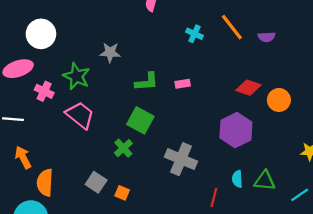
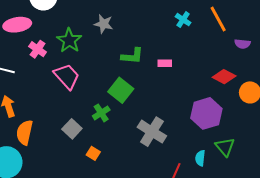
purple semicircle: (267, 37) -> (242, 44), moved
green triangle: (265, 181) -> (225, 147), moved, turned 35
gray square: (96, 182) -> (72, 129), moved

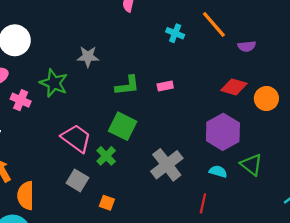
pink trapezoid: (67, 76) -> (76, 138), moved
gray cross: (152, 132) -> (167, 165), turned 32
cyan semicircle: (200, 158) -> (218, 171), moved, turned 112

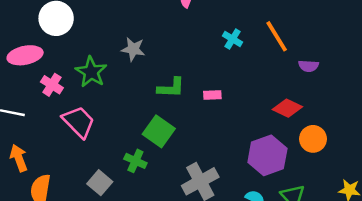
orange circle: (266, 99) -> (313, 139), moved
pink trapezoid: (76, 138) -> (79, 122), moved
green cross: (106, 156) -> (135, 161), turned -30

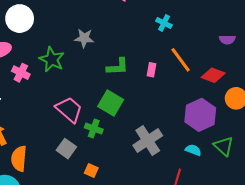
orange line: (277, 36) -> (181, 60), moved
pink rectangle: (212, 95) -> (152, 70), turned -72
pink trapezoid: (79, 122) -> (69, 110), moved

